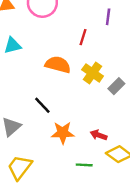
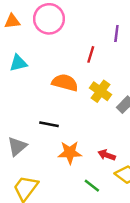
black line: (42, 105) -> (49, 124), turned -36
green line: (84, 165) -> (92, 186), turned 35

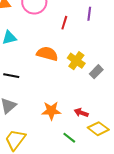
red line: (91, 54) -> (64, 23), moved
black line: (49, 124) -> (11, 76), moved

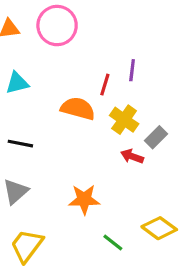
purple line: (89, 14) -> (132, 70), moved
red line: (64, 23) -> (105, 85), moved
red arrow: (81, 113) -> (132, 156), moved

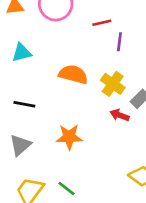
red line: (105, 85) -> (102, 23), moved, turned 60
orange star: (84, 199) -> (69, 137), moved
green line: (113, 242) -> (66, 189), moved

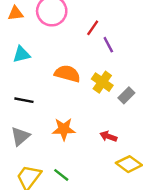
red line: (102, 23) -> (93, 28), turned -42
purple line: (119, 42) -> (108, 45), turned -35
red arrow: (119, 115) -> (108, 136), moved

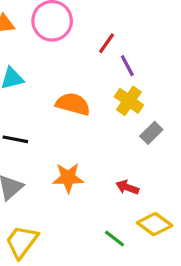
yellow cross: (102, 82) -> (129, 101), moved
green line: (61, 175) -> (115, 239), moved

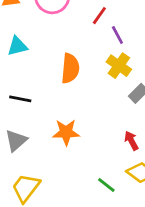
orange semicircle: (73, 104) -> (70, 68), turned 80
red arrow: (127, 187) -> (131, 141), moved, turned 42

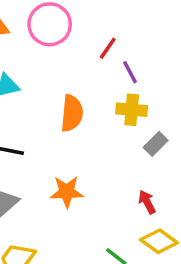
yellow cross: (119, 66) -> (132, 110), turned -30

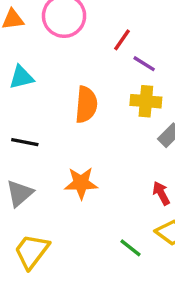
purple line: (130, 72) -> (144, 64), turned -30

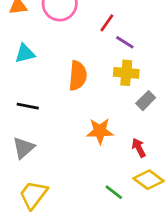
orange star: (81, 183) -> (100, 131), moved

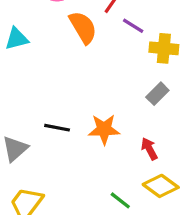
yellow cross: (126, 73) -> (164, 48), moved
orange semicircle: (78, 76) -> (83, 27), moved, turned -36
black line: (28, 106) -> (57, 128), moved

